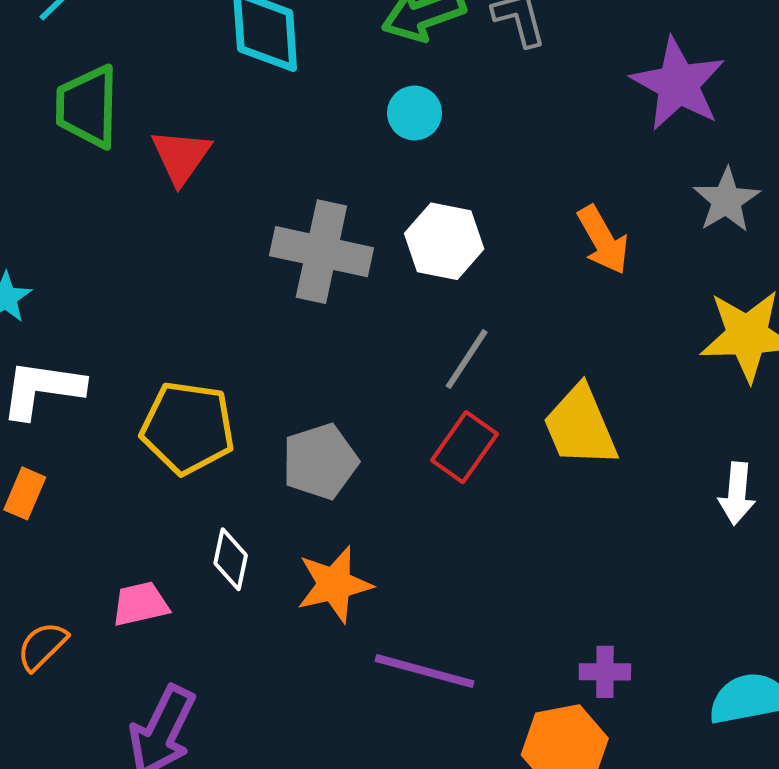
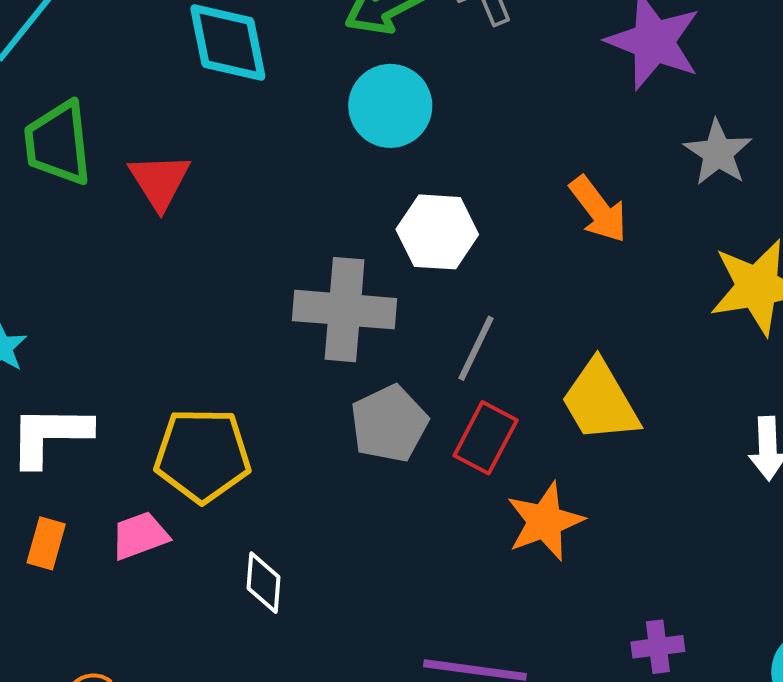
cyan circle: (415, 113) -> (390, 106), size x1.5
gray cross: (321, 252) -> (345, 310), moved
gray pentagon: (320, 461) -> (389, 424), moved
orange star: (334, 584) -> (545, 521), moved
pink trapezoid: (140, 604) -> (140, 536), moved

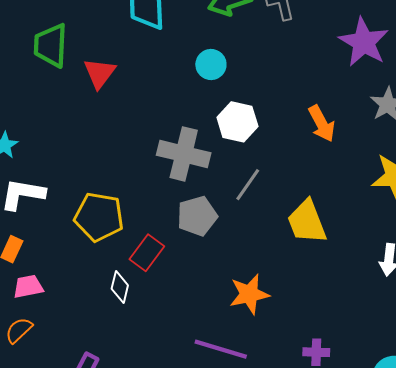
cyan circle: (390, 106) -> (211, 65), moved, size x0.7
red rectangle: (486, 438) -> (147, 253), moved
orange star: (545, 521) -> (249, 294), moved
pink trapezoid: (140, 536) -> (28, 287), moved

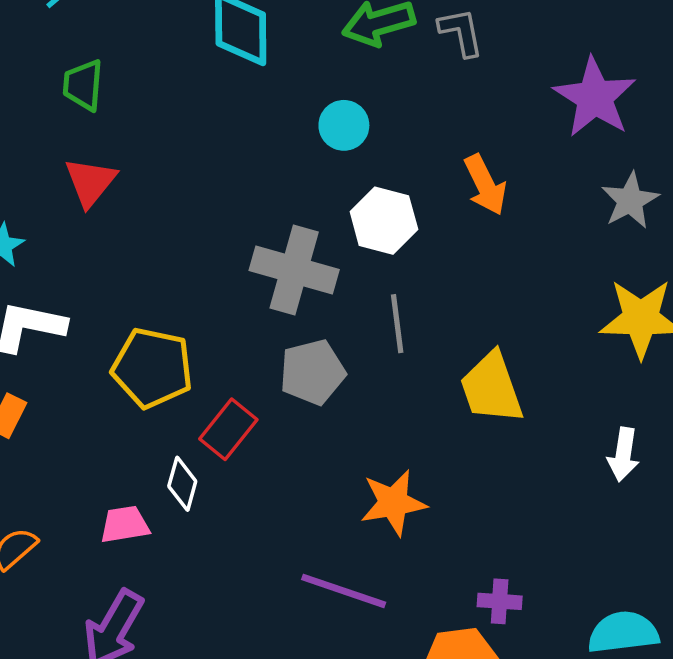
green trapezoid: (51, 45) -> (83, 85), size x0.7
red triangle: (99, 73) -> (90, 182), moved
orange arrow: (322, 124) -> (485, 185), moved
gray line: (248, 185) -> (397, 324), turned -44
pink trapezoid: (28, 287) -> (125, 524), moved

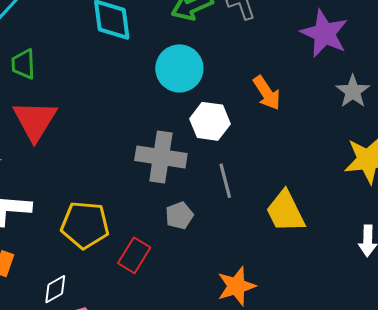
cyan circle: (344, 125) -> (179, 68), size x1.6
red triangle: (90, 182) -> (35, 120), size x1.4
gray pentagon: (313, 372) -> (179, 216), size x0.7
white diamond: (182, 484) -> (55, 289), moved, turned 52

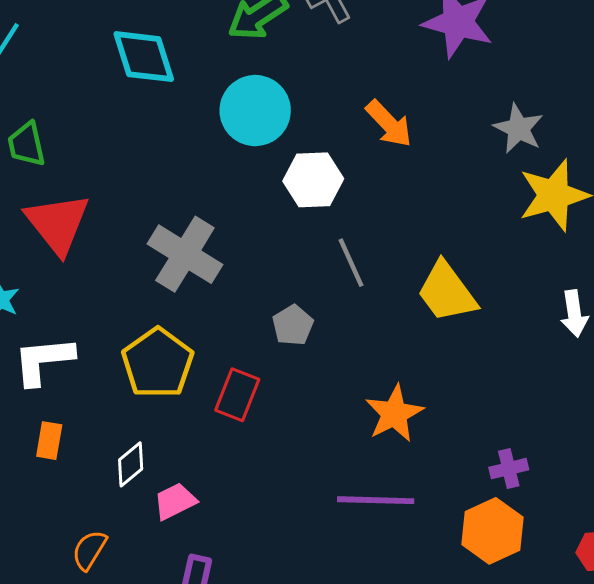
gray star: (353, 91) -> (518, 129), moved
gray cross: (161, 157) -> (185, 254), moved, turned 33
yellow pentagon: (85, 225) -> (158, 363), turned -30

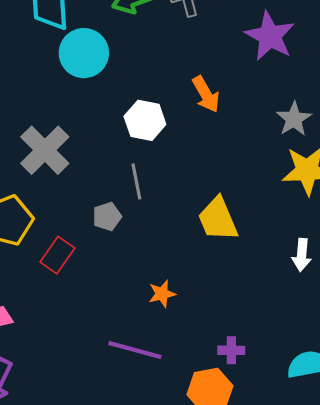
cyan circle: (255, 111) -> (84, 53), moved
gray line: (351, 263) -> (136, 181), moved
orange star: (394, 414) -> (162, 294), size x0.7

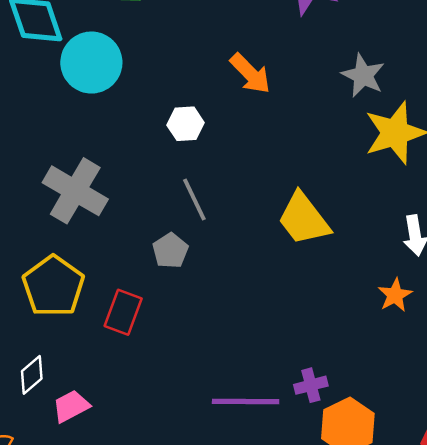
white hexagon: (145, 120) -> (186, 124), size x0.7
orange star: (162, 294) -> (395, 295), moved
purple cross: (231, 350) -> (311, 385), moved

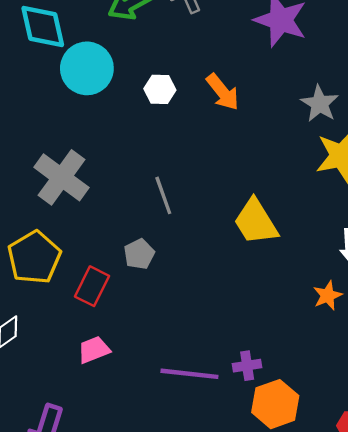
white hexagon: (186, 124) -> (160, 89), moved
gray pentagon: (170, 251) -> (139, 254), moved
pink trapezoid: (71, 406) -> (94, 350), moved

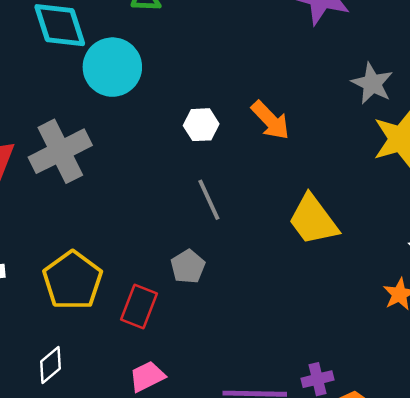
white hexagon: (160, 89) -> (201, 125), moved
orange arrow: (223, 92) -> (270, 120), moved
gray cross: (61, 177) -> (60, 151), moved, turned 32

